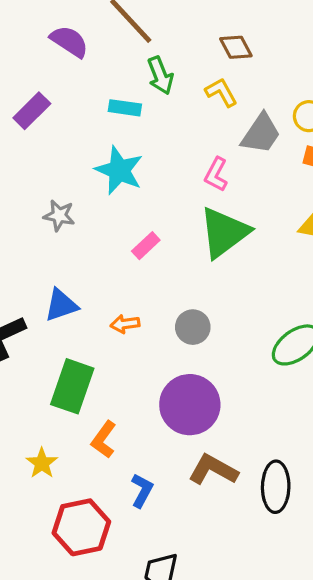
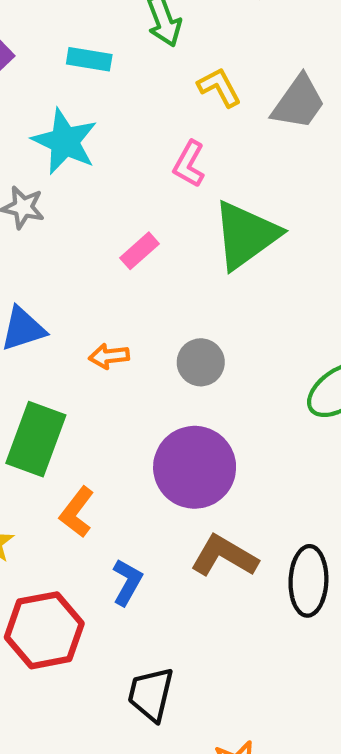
yellow L-shape: (221, 92) -> (219, 87), moved
cyan rectangle: (125, 108) -> (89, 59), moved
cyan star: (119, 170) -> (65, 141), moved
pink L-shape: (216, 174) -> (189, 164), moved

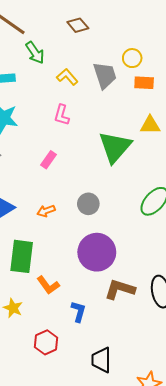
gray trapezoid: (298, 102) -> (105, 75), turned -40
green triangle: (246, 235) -> (115, 147), moved
orange L-shape: (77, 512) -> (48, 285), turned -60
red hexagon: (44, 630) -> (46, 342), size x0.7

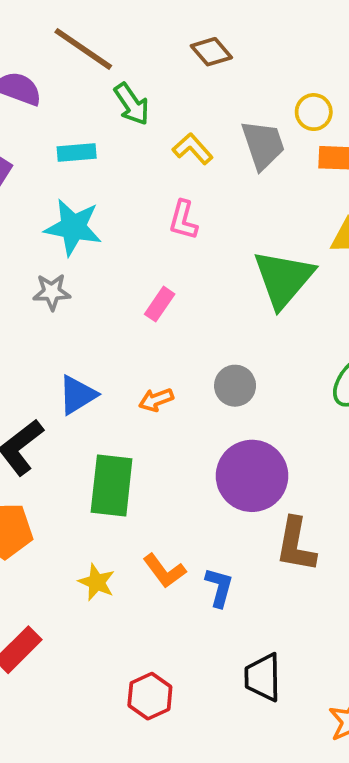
orange L-shape: (48, 285) -> (164, 571), moved
brown L-shape: (120, 289) -> (296, 545), turned -96
red hexagon: (46, 342) -> (150, 696), moved

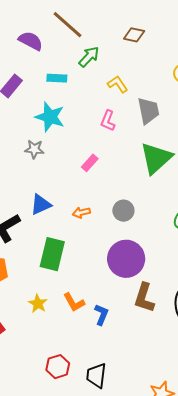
brown diamond: (211, 52) -> (134, 35), turned -45
green arrow: (132, 104) -> (89, 57), turned -110
gray trapezoid: (263, 145) -> (148, 111), moved
black trapezoid: (263, 677) -> (96, 375), moved

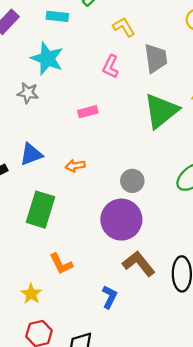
pink rectangle: (90, 163) -> (88, 112), turned 30
gray circle: (123, 211) -> (132, 181), moved
brown L-shape: (144, 298) -> (139, 264), turned 120
yellow star: (38, 304) -> (31, 294), moved
blue L-shape: (101, 315) -> (110, 297), moved

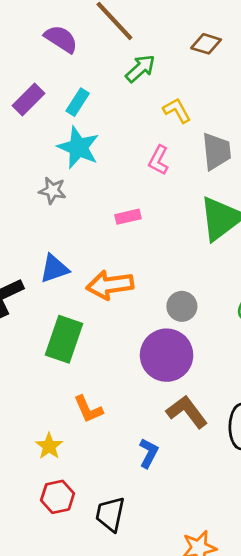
cyan rectangle: (57, 16) -> (78, 102), moved, turned -65
orange arrow: (75, 166) -> (110, 285), size x1.8

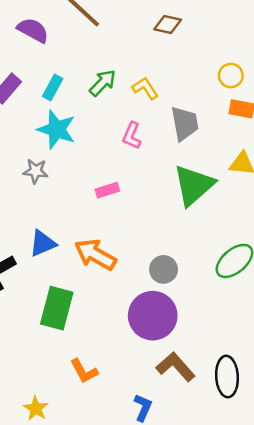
green arrow: (140, 68) -> (103, 83), moved
orange arrow: (110, 285) -> (95, 255), turned 42
yellow star: (49, 446) -> (36, 408), moved

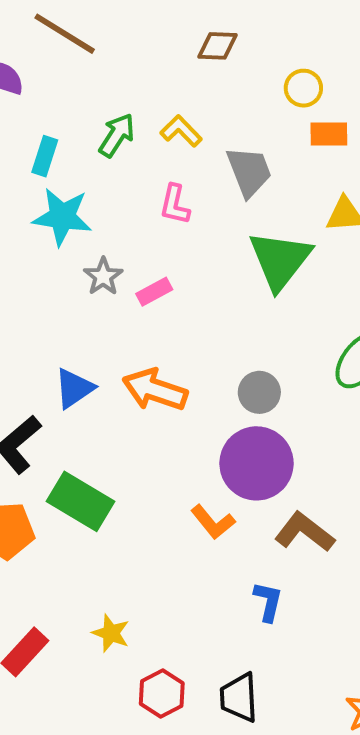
brown diamond: (168, 25) -> (218, 46), moved
gray star: (36, 171) -> (103, 276), moved, turned -30
green rectangle: (57, 308) -> (81, 501), moved, turned -63
orange L-shape: (84, 371) -> (213, 522), moved

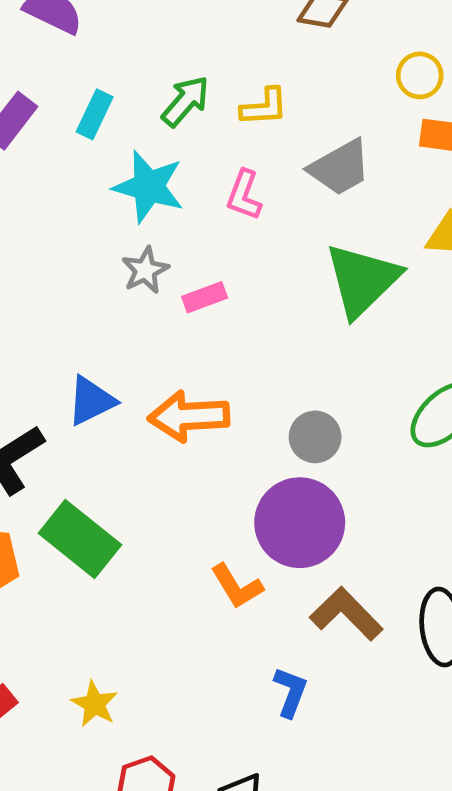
yellow L-shape: (181, 131) -> (264, 107), turned 123
gray trapezoid: (249, 172) -> (340, 168), turned 74
cyan star: (62, 217) -> (149, 187), moved
orange arrow: (155, 390) -> (189, 416), turned -30

